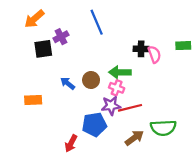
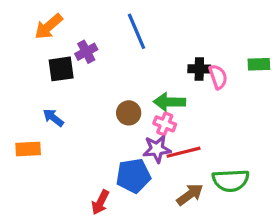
blue arrow: (68, 83) -> (53, 118), moved
orange rectangle: (33, 100) -> (28, 149), moved

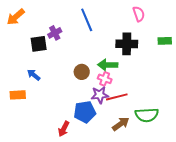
orange arrow: (49, 27) -> (16, 17), moved
black cross: (199, 69) -> (127, 44), size x1.5
pink semicircle: (218, 77) -> (139, 14), moved

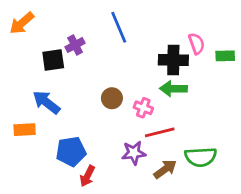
pink semicircle: (139, 14) -> (197, 44), moved
green arrow: (108, 65) -> (173, 89), moved
blue arrow: (34, 75) -> (46, 102), size x1.5
purple star: (100, 95) -> (134, 153), moved
blue pentagon: (85, 112) -> (71, 151), moved

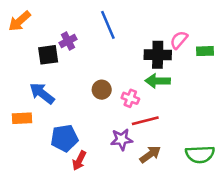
pink semicircle: (197, 44) -> (179, 40), turned -120
green semicircle: (201, 157) -> (200, 154), moved

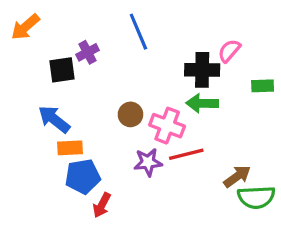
green rectangle: (205, 51) -> (263, 86), moved
pink cross: (130, 98) -> (167, 126), size x1.5
orange rectangle: (22, 118) -> (70, 148), moved
purple star: (122, 139) -> (148, 162), moved
brown arrow: (150, 154) -> (237, 177), moved

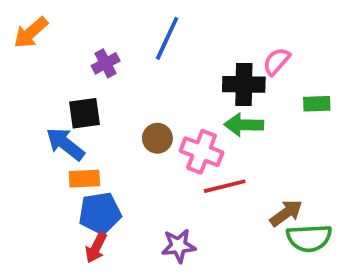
blue line: (138, 32) -> (167, 38), turned 48
black square: (62, 70) -> (84, 113), moved
purple star: (148, 162) -> (179, 246), moved
red arrow: (102, 205) -> (96, 248), moved

